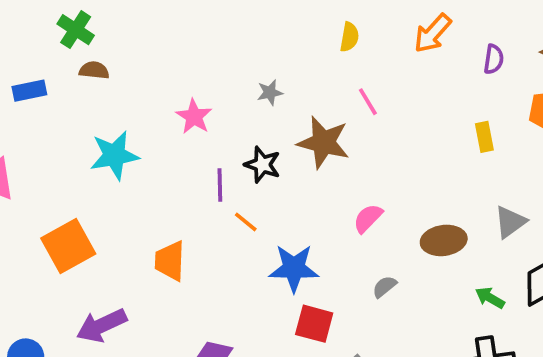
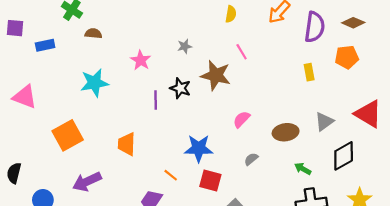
purple semicircle: (494, 59) -> (315, 27), size x1.8
brown semicircle: (94, 70) -> (93, 33), moved
orange line: (246, 222) -> (171, 175), moved
green arrow: (490, 298) -> (303, 169), moved

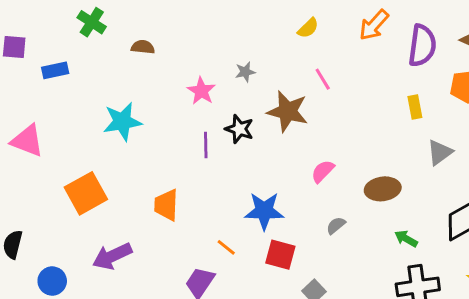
yellow semicircle: (231, 14) -> (308, 28), turned 35
brown semicircle: (93, 33) -> (143, 47), moved
pink star: (141, 60) -> (201, 91), moved
gray triangle: (324, 121) -> (440, 152), moved

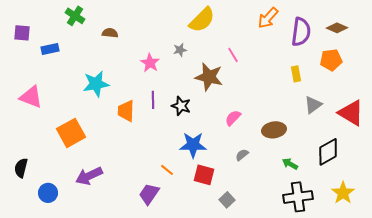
yellow semicircle: (308, 28) -> (202, 20), moved, size x1.8
black star: (239, 129) -> (181, 106), moved
orange trapezoid: (166, 205) -> (126, 111), moved

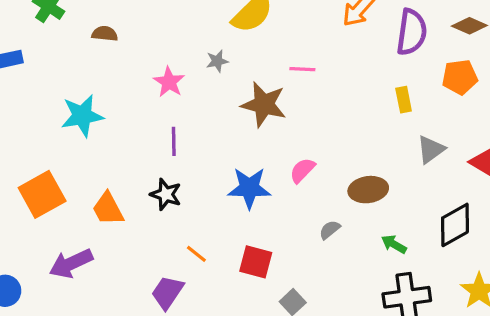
pink line: (233, 55) -> (302, 69), turned -56
black star: (181, 106) -> (166, 194), moved
orange trapezoid: (126, 111) -> (108, 209), moved, turned -30
blue star: (193, 145) -> (249, 188), moved
gray semicircle: (242, 155) -> (330, 230), moved

